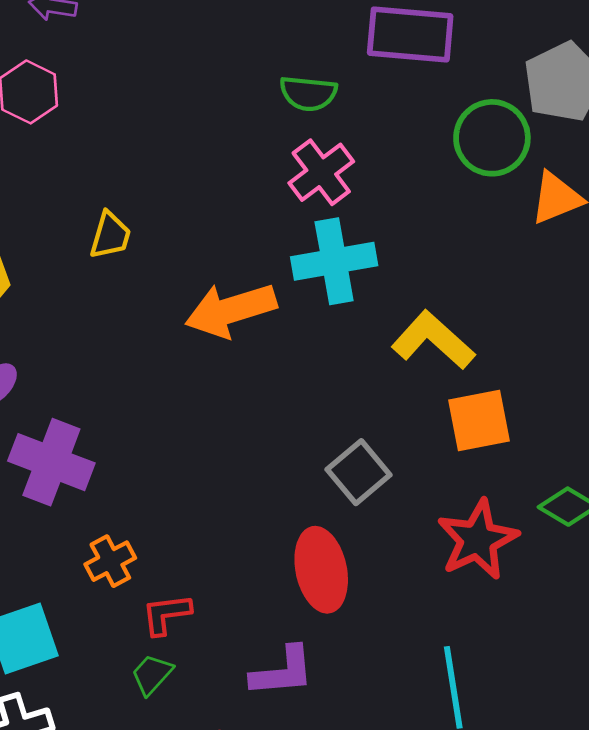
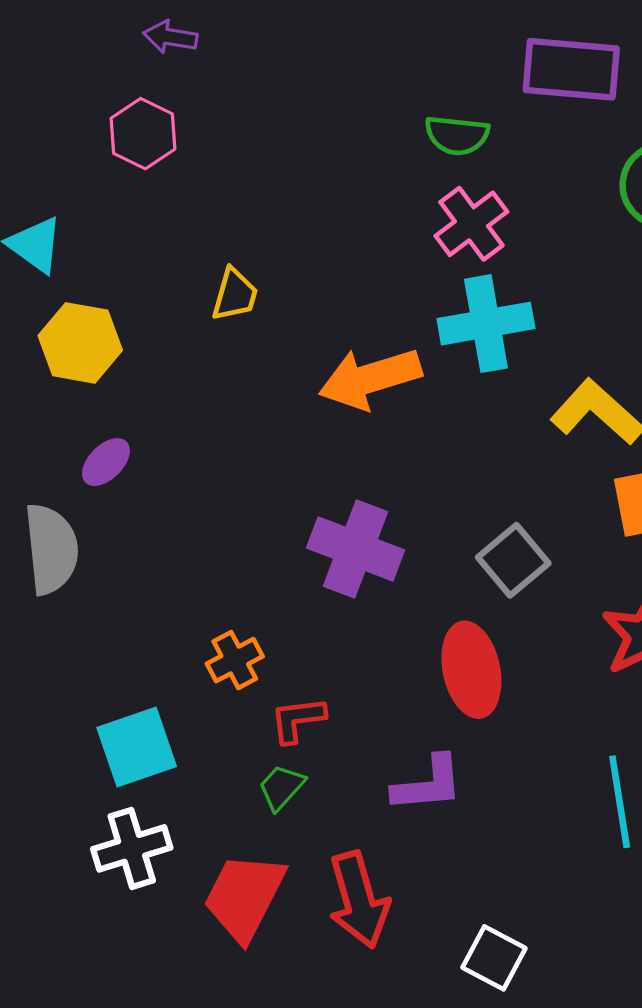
purple cross: (51, 462) -> (356, 549), moved

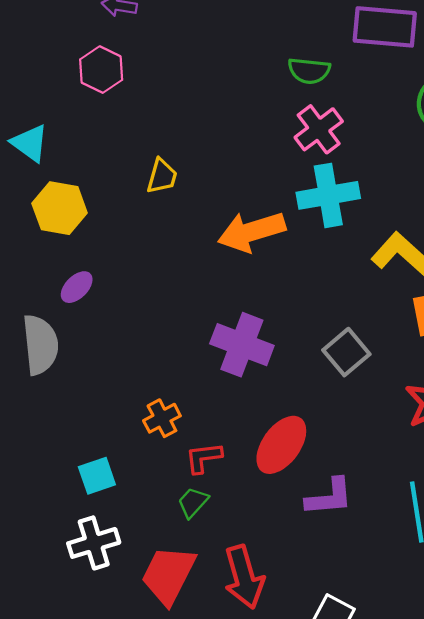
red ellipse: (471, 670) -> (281, 445), moved, turned 48
cyan square: (137, 747) -> (97, 476), size x0.7
purple L-shape: (428, 784) -> (329, 497), moved

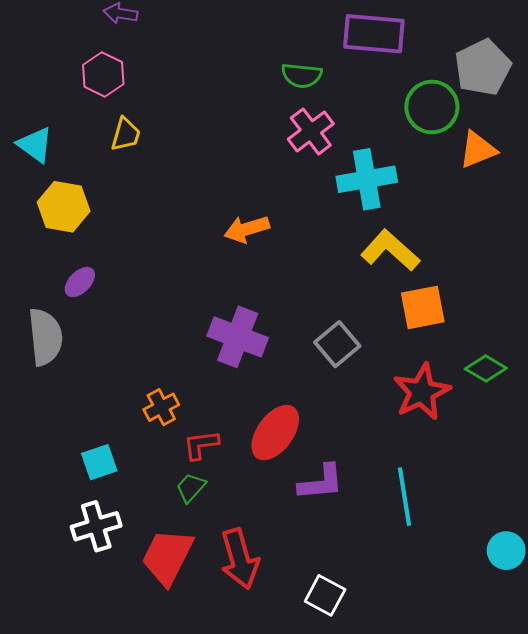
yellow trapezoid: (162, 176) -> (126, 134), moved
cyan cross: (328, 195) -> (367, 179), moved
orange arrow: (251, 232) -> (247, 229), size x0.7

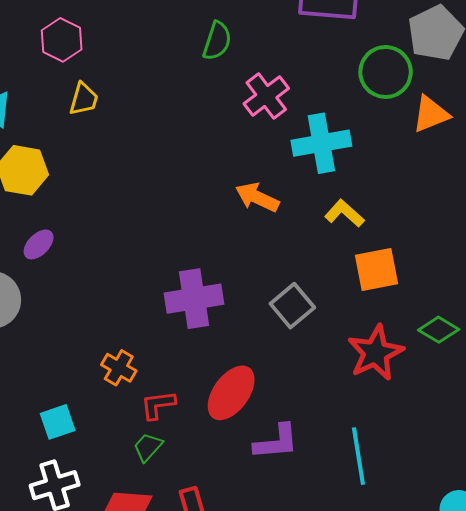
green semicircle: (302, 75) -> (217, 41), moved, turned -78
orange arrow: (247, 229) -> (257, 197), moved, turned 42
yellow L-shape: (390, 250) -> (344, 213), size x0.7
purple cross: (238, 337) -> (194, 299), turned -30
orange cross: (161, 407) -> (119, 368), turned -32

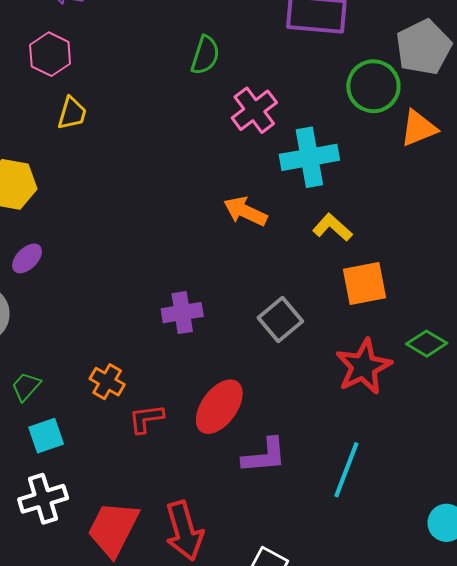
purple cross: (194, 299) -> (182, 313), size x0.7
green trapezoid: (148, 447) -> (26, 387), moved
cyan line: (358, 456) -> (346, 470), turned 30

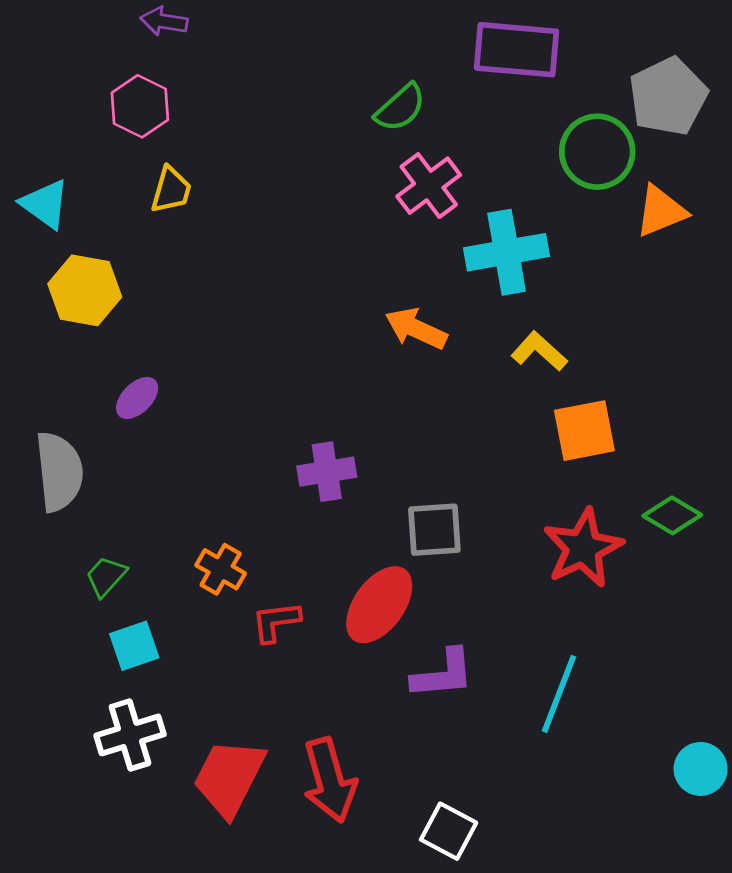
green semicircle: (205, 55) -> (400, 108), moved, turned 30
purple ellipse: (27, 258) -> (137, 398), moved
gray square: (280, 320) -> (434, 530), moved, turned 36

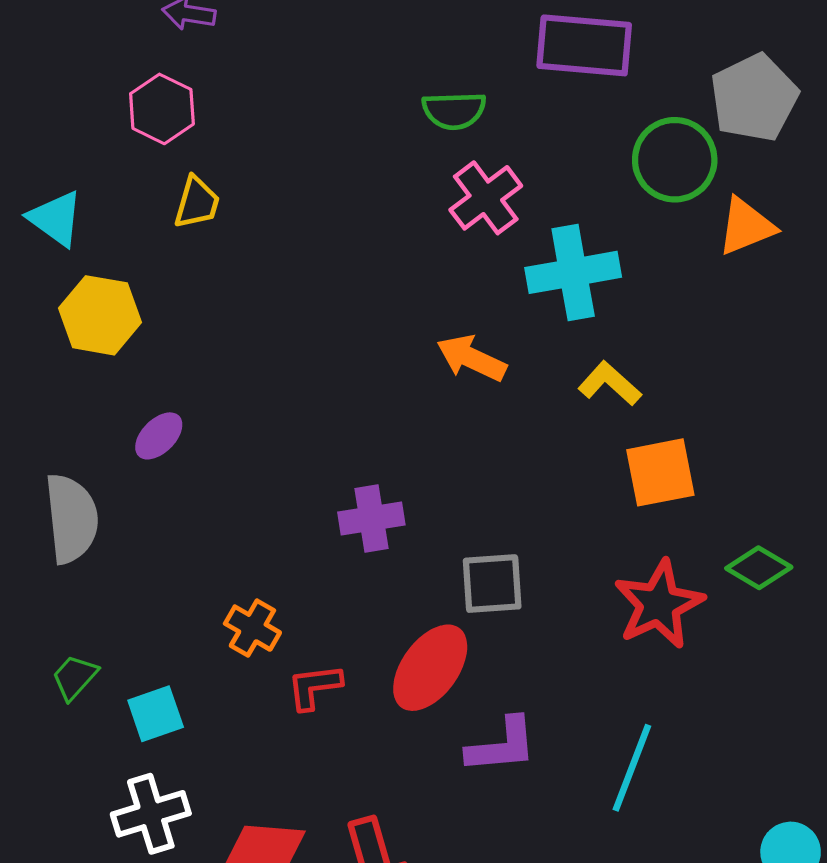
green semicircle: (400, 108) -> (454, 111), turned 40
green trapezoid: (106, 576) -> (75, 677), moved

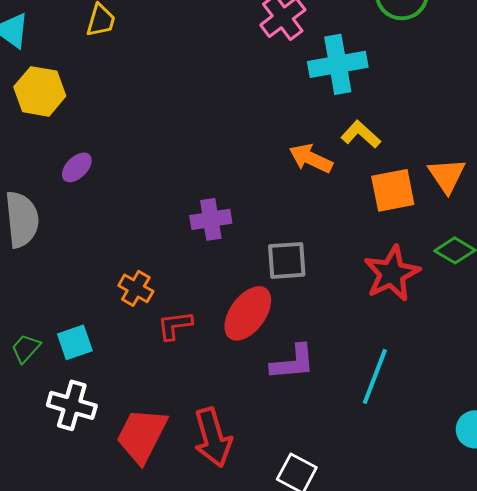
orange triangle: (746, 226) -> (447, 175), moved, turned -42
orange arrow: (471, 358) -> (311, 158), moved
green trapezoid: (75, 677) -> (26, 348), moved
white cross: (151, 814) -> (72, 405), turned 33

